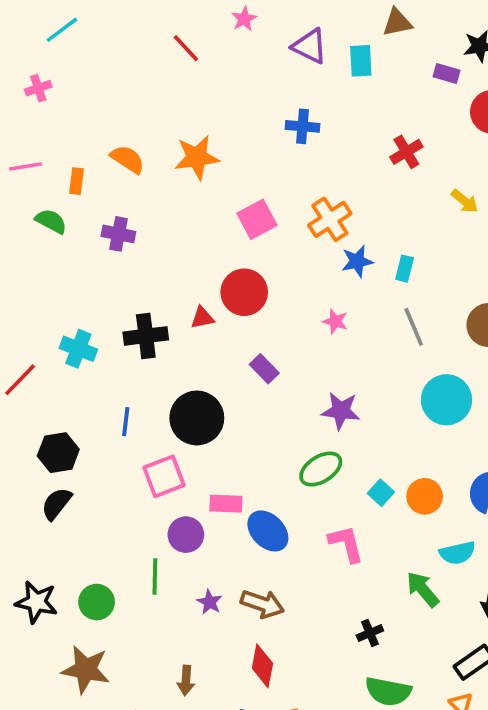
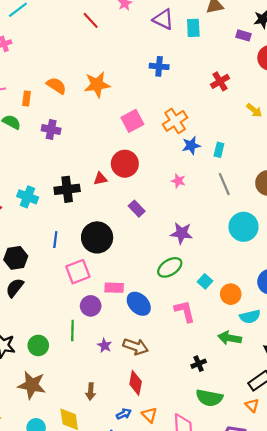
orange circle: (425, 496) -> (231, 294), moved
green arrow: (423, 589) -> (230, 338), turned -40

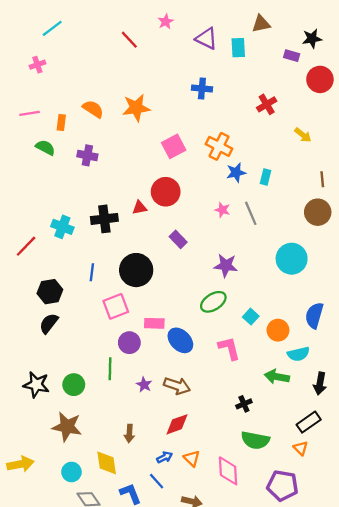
orange cross: (175, 121) -> (219, 146), turned -30
gray line: (224, 184) -> (251, 213), moved
red diamond: (136, 383) -> (177, 424), turned 60

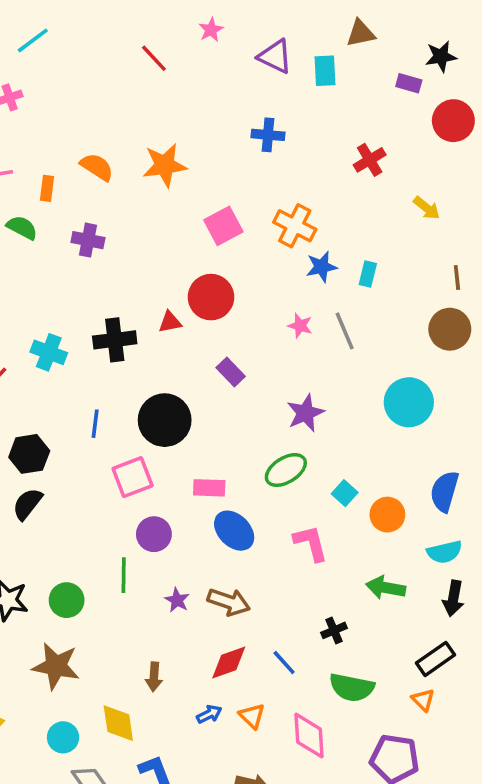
purple star: (226, 265) -> (305, 413), turned -30
pink rectangle: (154, 323) -> (209, 488), moved
cyan semicircle: (298, 354) -> (444, 552), moved
blue line: (157, 481) -> (284, 662), moved

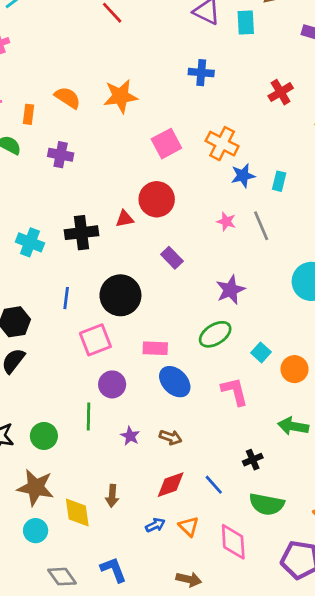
brown arrow: (229, 602) -> (171, 437), size x0.7
yellow diamond: (118, 723) -> (77, 513), moved
cyan circle: (63, 737) -> (36, 531), moved

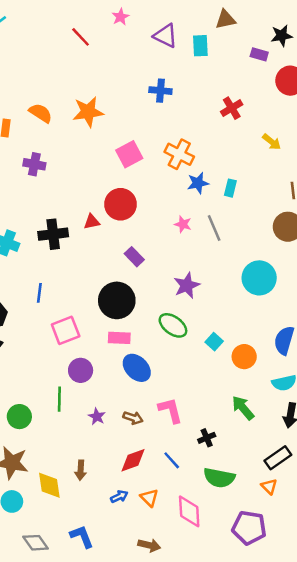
black circle: (120, 295) -> (117, 300), moved
green ellipse: (215, 334) -> (173, 325), turned 68
pink L-shape: (235, 391) -> (170, 410), moved
green arrow: (293, 426) -> (243, 408), turned 40

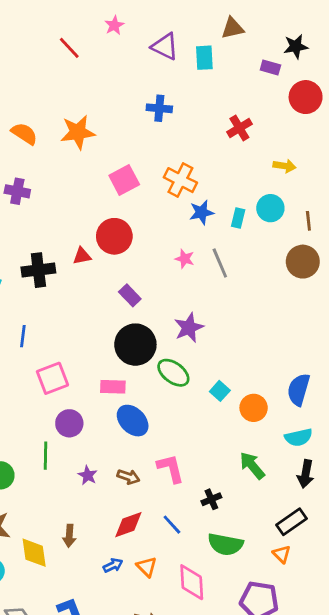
yellow arrow: (272, 142) -> (284, 166), turned -30
cyan circle: (259, 278) -> (270, 208), moved, size x0.7
black circle: (117, 300) -> (135, 345), moved

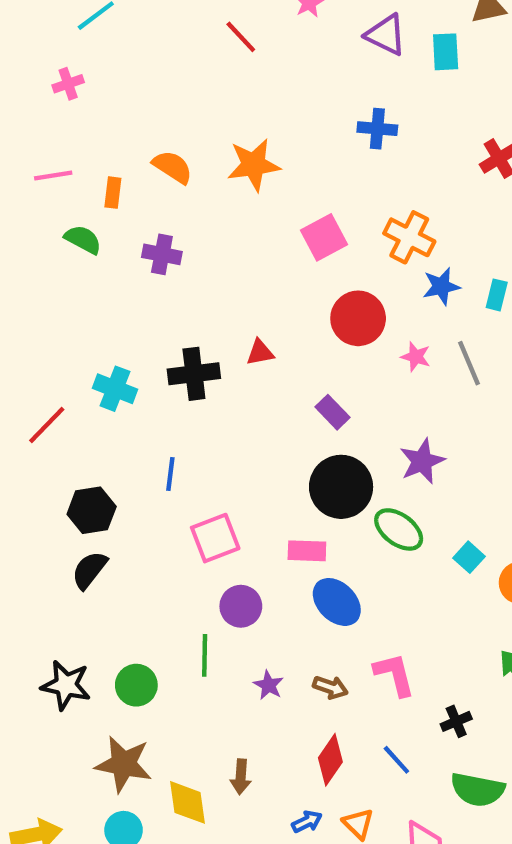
red circle: (114, 236) -> (358, 318), moved
red diamond: (128, 525) -> (330, 760), turned -36

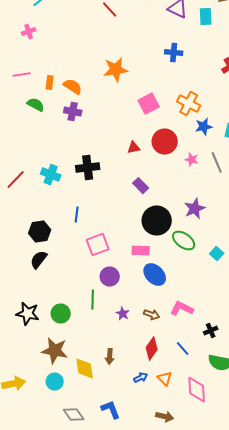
orange semicircle: (173, 167) -> (73, 87), moved
red triangle: (260, 352) -> (134, 148), moved
purple rectangle: (333, 412) -> (141, 186), moved
red line: (47, 425) -> (16, 180), moved
pink L-shape: (394, 674) -> (182, 309), turned -50

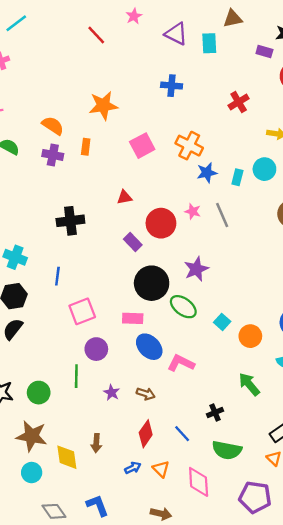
orange rectangle: (50, 83) -> (86, 147), moved
red circle: (165, 142) -> (161, 223), moved
cyan cross: (51, 175) -> (15, 257), moved
pink L-shape: (182, 309) -> (181, 363), moved

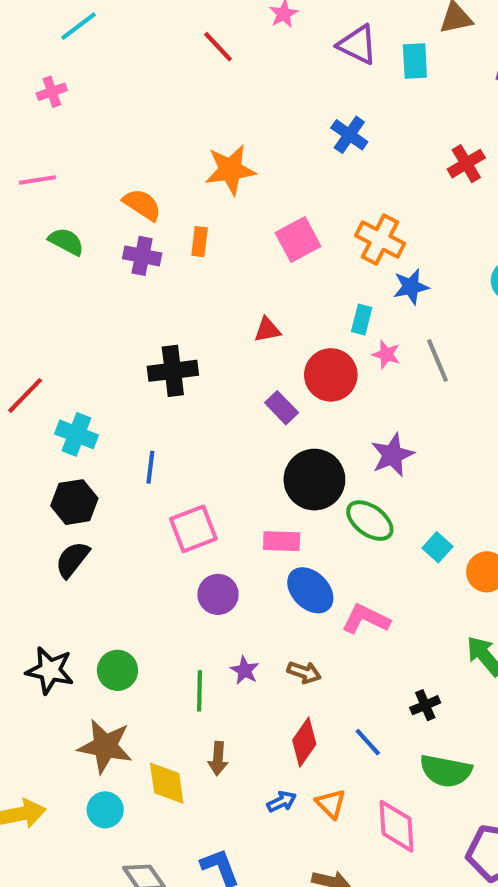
blue cross: (172, 86) -> (349, 135), turned 30
cyan rectangle: (237, 177) -> (362, 320), moved
green line: (76, 376) -> (200, 691), moved

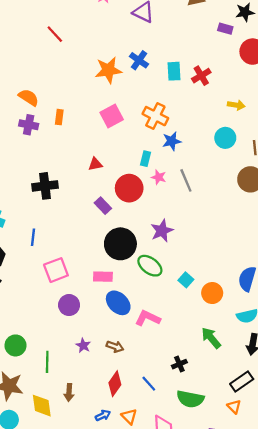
red line: (218, 47) -> (55, 34), moved
cyan rectangle: (415, 61) -> (174, 71), moved
orange star: (230, 170) -> (108, 70), moved
green line: (200, 691) -> (47, 362), moved

